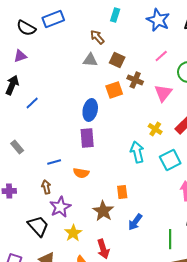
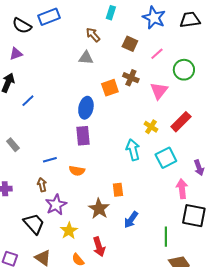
brown square: (117, 60) -> (130, 44), moved

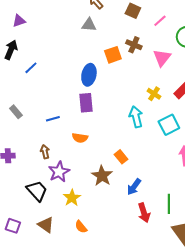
blue line: (50, 160) -> (53, 119), moved
orange rectangle: (118, 190) -> (121, 157), turned -32
red arrow: (99, 247) -> (144, 213), moved

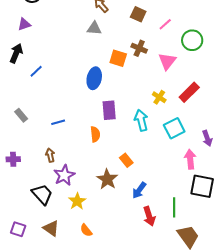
orange square: (113, 55) -> (118, 58), turned 36
purple rectangle: (86, 103) -> (109, 110), moved
orange semicircle: (80, 138) -> (95, 134), moved, turned -105

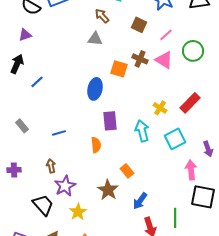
pink triangle: (167, 61) -> (164, 60), moved, turned -36

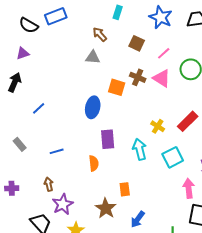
blue line: (37, 82) -> (39, 108), moved
orange rectangle: (127, 171) -> (125, 189), turned 32

